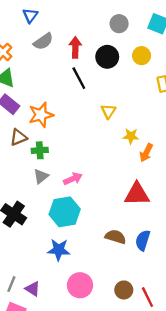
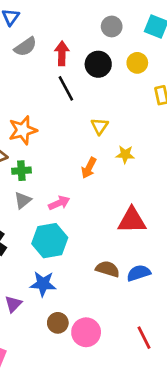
orange arrow: (146, 153) -> (89, 168), moved
blue semicircle: (143, 240) -> (139, 273), turned 54
pink circle: (80, 285) -> (86, 332), moved
purple triangle: (33, 289) -> (13, 304), moved, turned 42
brown circle: (124, 290) -> (58, 323), moved

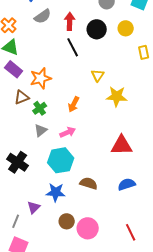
yellow star: (125, 154) -> (117, 96), size x1.5
orange arrow: (89, 168) -> (74, 104), moved
green cross: (21, 171) -> (40, 108), turned -32
brown semicircle: (108, 269) -> (89, 183), moved

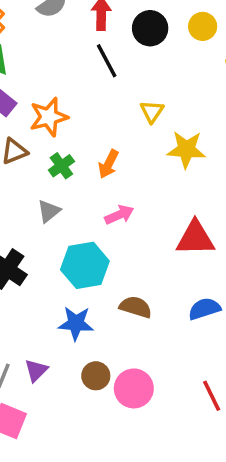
green cross: (40, 108) -> (61, 166), moved
pink arrow: (68, 132) -> (119, 215), moved
purple triangle: (34, 207) -> (36, 370), moved

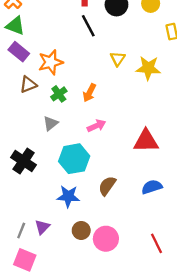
yellow star: (186, 150) -> (148, 68), moved
brown semicircle: (136, 307) -> (107, 186), turned -72

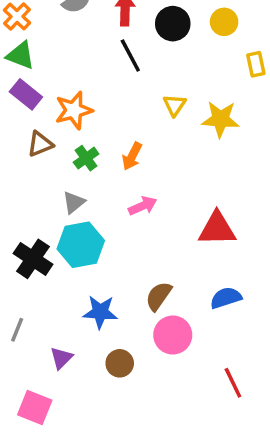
cyan hexagon: (74, 159) -> (81, 245), moved
gray line: (21, 230) -> (17, 330), moved
pink circle: (106, 239) -> (173, 335), moved

